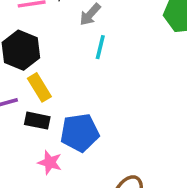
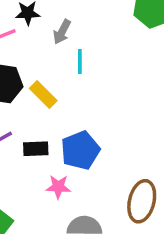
yellow rectangle: (39, 87) -> (43, 95), moved

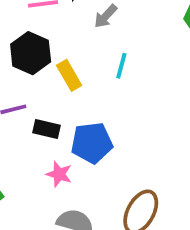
cyan line: (80, 62) -> (121, 66), moved

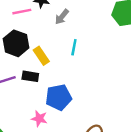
black rectangle: (46, 129) -> (30, 76), moved

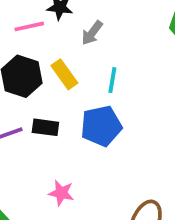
yellow rectangle: (41, 56) -> (64, 74), moved
blue pentagon: (59, 97) -> (101, 126), moved

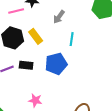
gray arrow: (92, 33) -> (59, 17), moved
cyan line: (112, 80) -> (72, 39), moved

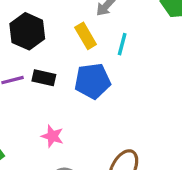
yellow rectangle: (36, 36) -> (86, 36), moved

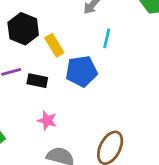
yellow rectangle: (86, 36) -> (54, 45), moved
black rectangle: (44, 78) -> (37, 81), moved

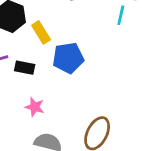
cyan line: (107, 38) -> (121, 15), moved

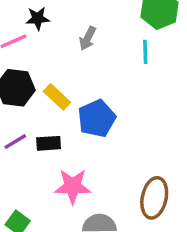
pink star: (35, 107) -> (73, 186), size x1.5

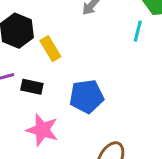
blue pentagon: (97, 118) -> (87, 96), moved

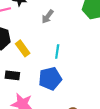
cyan line: (138, 31) -> (57, 51), moved

